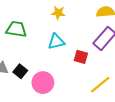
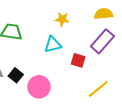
yellow star: (58, 13) -> (62, 19), moved

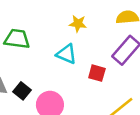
cyan triangle: (53, 45) -> (66, 54), turned 36

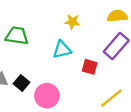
cyan triangle: (66, 54) -> (62, 50), turned -36

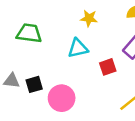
red square: (90, 67) -> (108, 67), turned -35
black square: (22, 83) -> (34, 84), turned 35

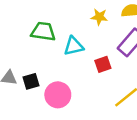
yellow star: (89, 18) -> (99, 17), moved
green trapezoid: (29, 33) -> (43, 31), moved

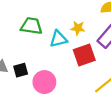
yellow star: (99, 17) -> (78, 28), moved
red square: (103, 64) -> (84, 55), size x1.5

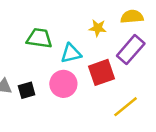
yellow star: (78, 28) -> (98, 28), moved
pink circle: (44, 82) -> (63, 84), moved

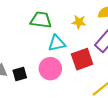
green trapezoid: (39, 38) -> (41, 20), moved

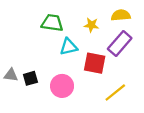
red square: (82, 59) -> (95, 63), turned 30
pink circle: (50, 69) -> (62, 86), moved

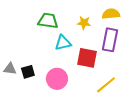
purple rectangle: (120, 44) -> (110, 40), turned -30

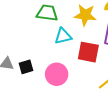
yellow star: (84, 23) -> (85, 15), size x1.5

